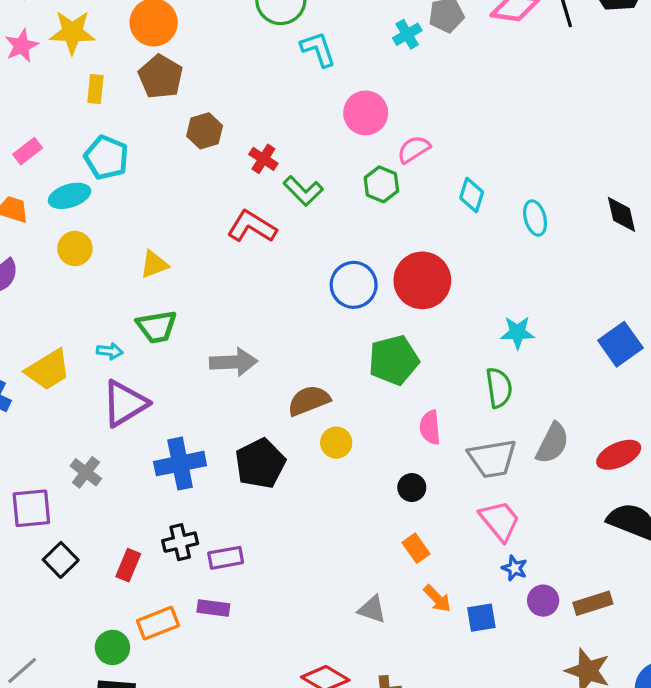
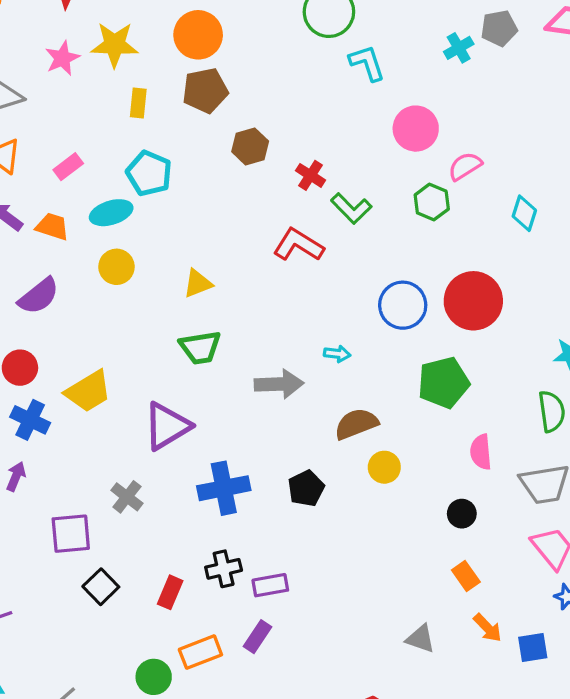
brown pentagon: (161, 77) -> (205, 91), turned 30
cyan arrow: (110, 351) -> (337, 354), moved
black pentagon: (260, 463) -> (306, 488), size x0.7
purple rectangle: (213, 608) -> (257, 637), turned -64

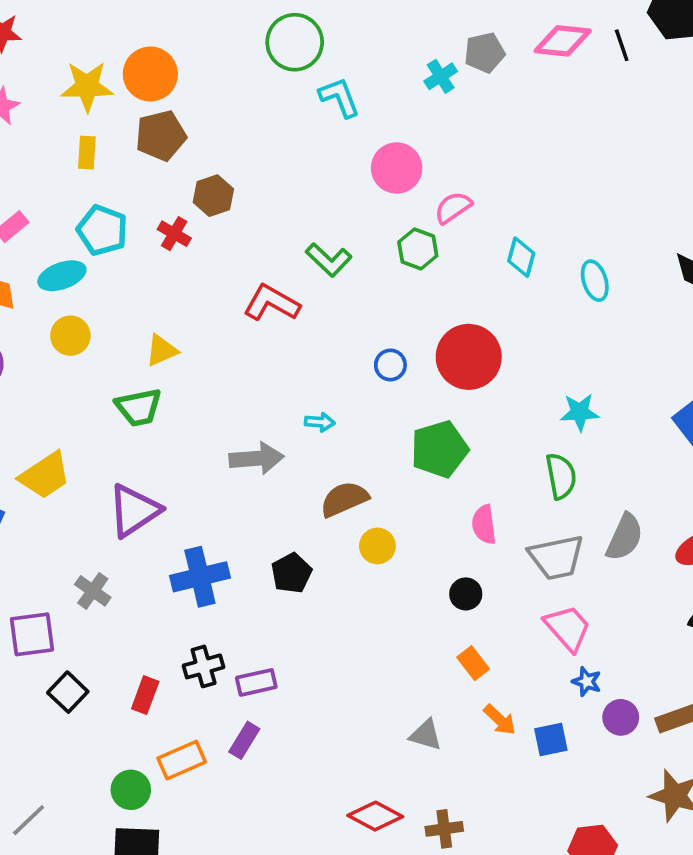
yellow star: (115, 45) -> (87, 86), moved
red cross: (311, 175) -> (174, 234), moved
blue circle: (403, 305) -> (390, 365), size x0.6
green trapezoid: (200, 348) -> (139, 407), moved

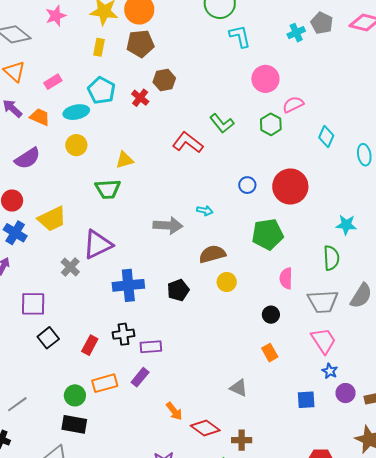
gray pentagon: (485, 53) -> (322, 23), turned 30
gray cross: (93, 591) -> (70, 267), moved
orange arrow: (500, 720) -> (174, 411), moved

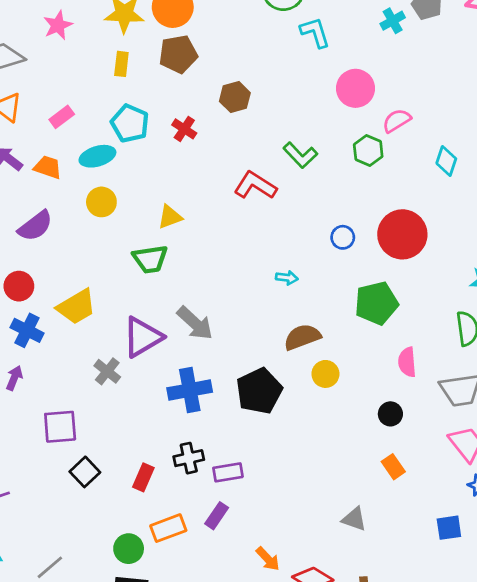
brown hexagon: (164, 80) -> (235, 97), moved
gray arrow: (168, 226) -> (195, 323), moved, turned 44
black pentagon: (178, 290) -> (259, 391), size x1.5

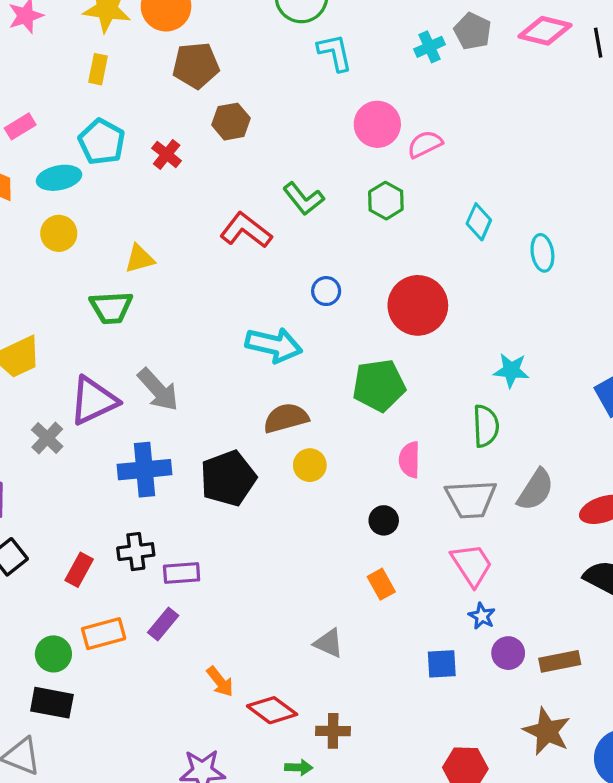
brown pentagon: (178, 54) -> (196, 65), moved
pink semicircle: (397, 121) -> (425, 144), moved
blue circle: (343, 237) -> (326, 291), moved
cyan arrow: (287, 278) -> (274, 345), size x2.0

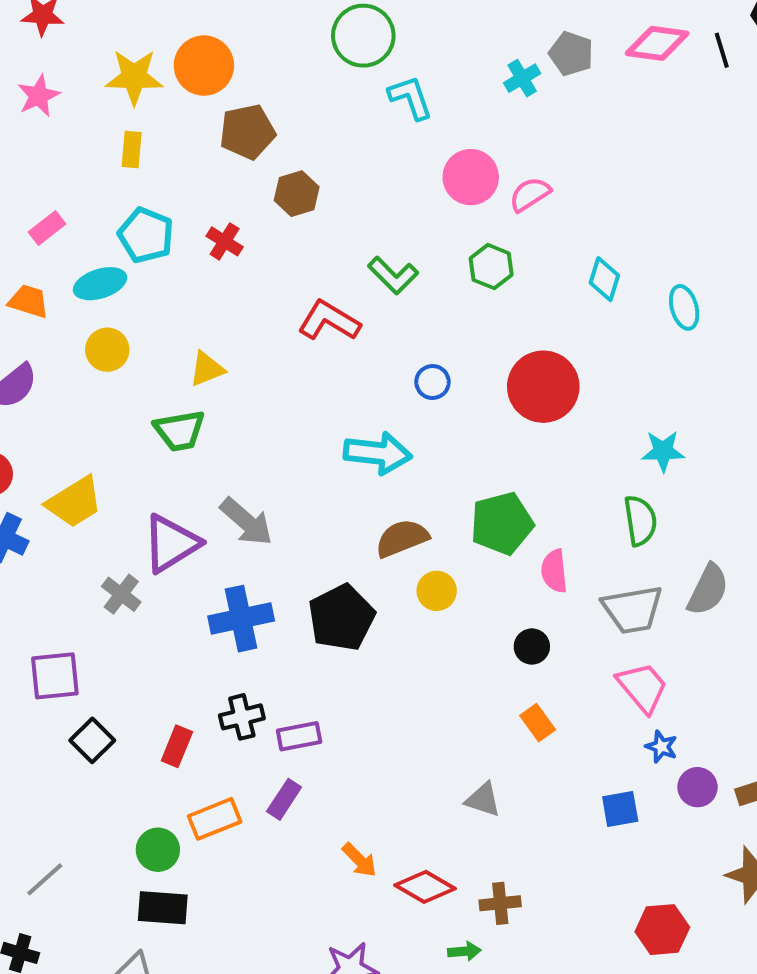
green pentagon: (379, 385) -> (502, 523), moved

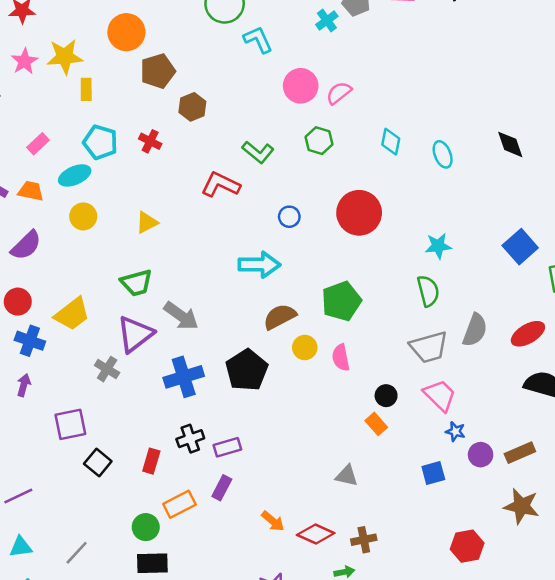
yellow star: (134, 77) -> (65, 57), moved
green trapezoid: (180, 431) -> (137, 283), moved
pink semicircle: (554, 571) -> (341, 358), moved
black circle: (532, 646) -> (386, 396), moved

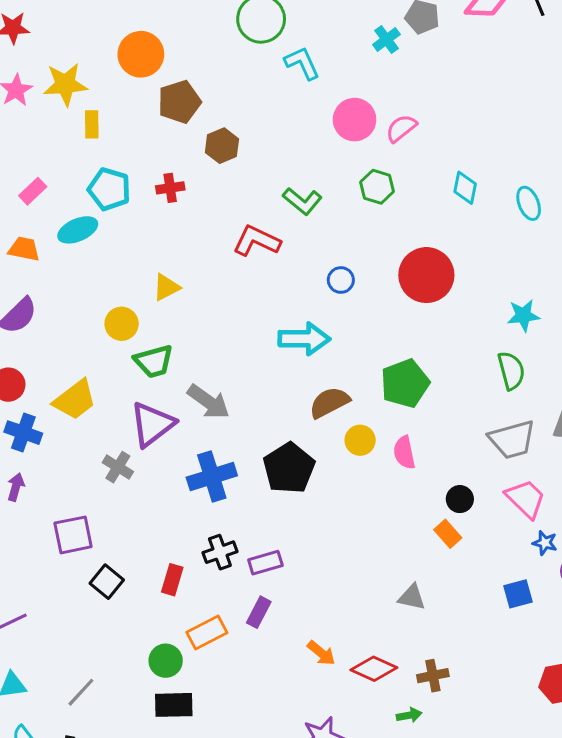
red cross: (150, 141) -> (170, 188), turned -35
yellow circle: (83, 216) -> (122, 324), moved

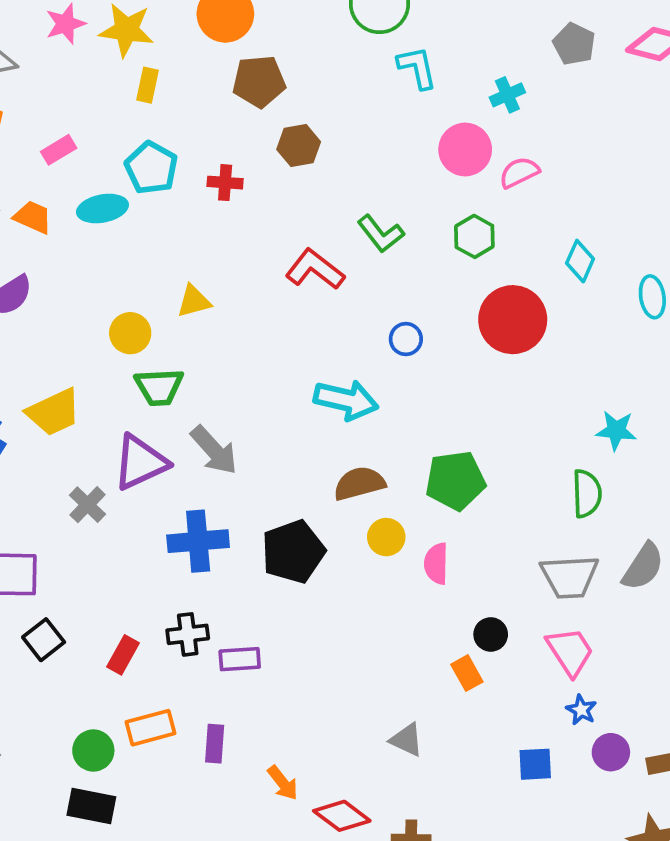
cyan cross: (386, 39) -> (507, 95), moved
red circle: (426, 275) -> (513, 320), moved
purple rectangle: (259, 612) -> (215, 744), moved, turned -36

